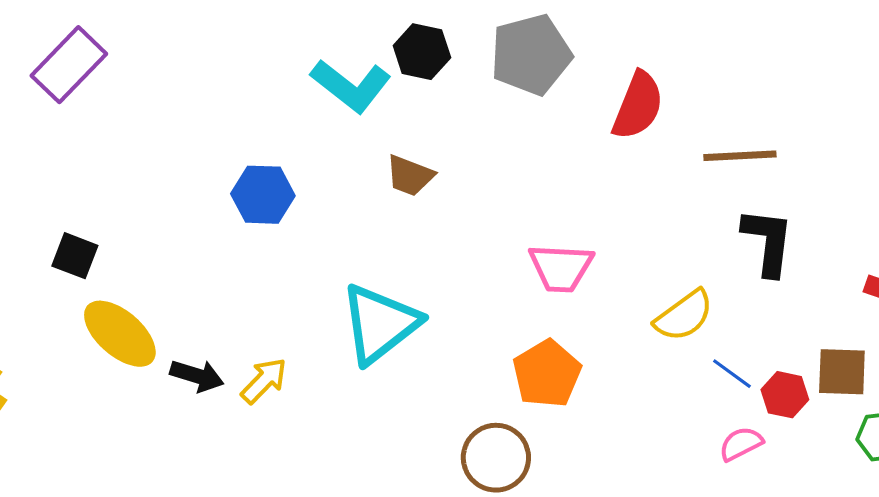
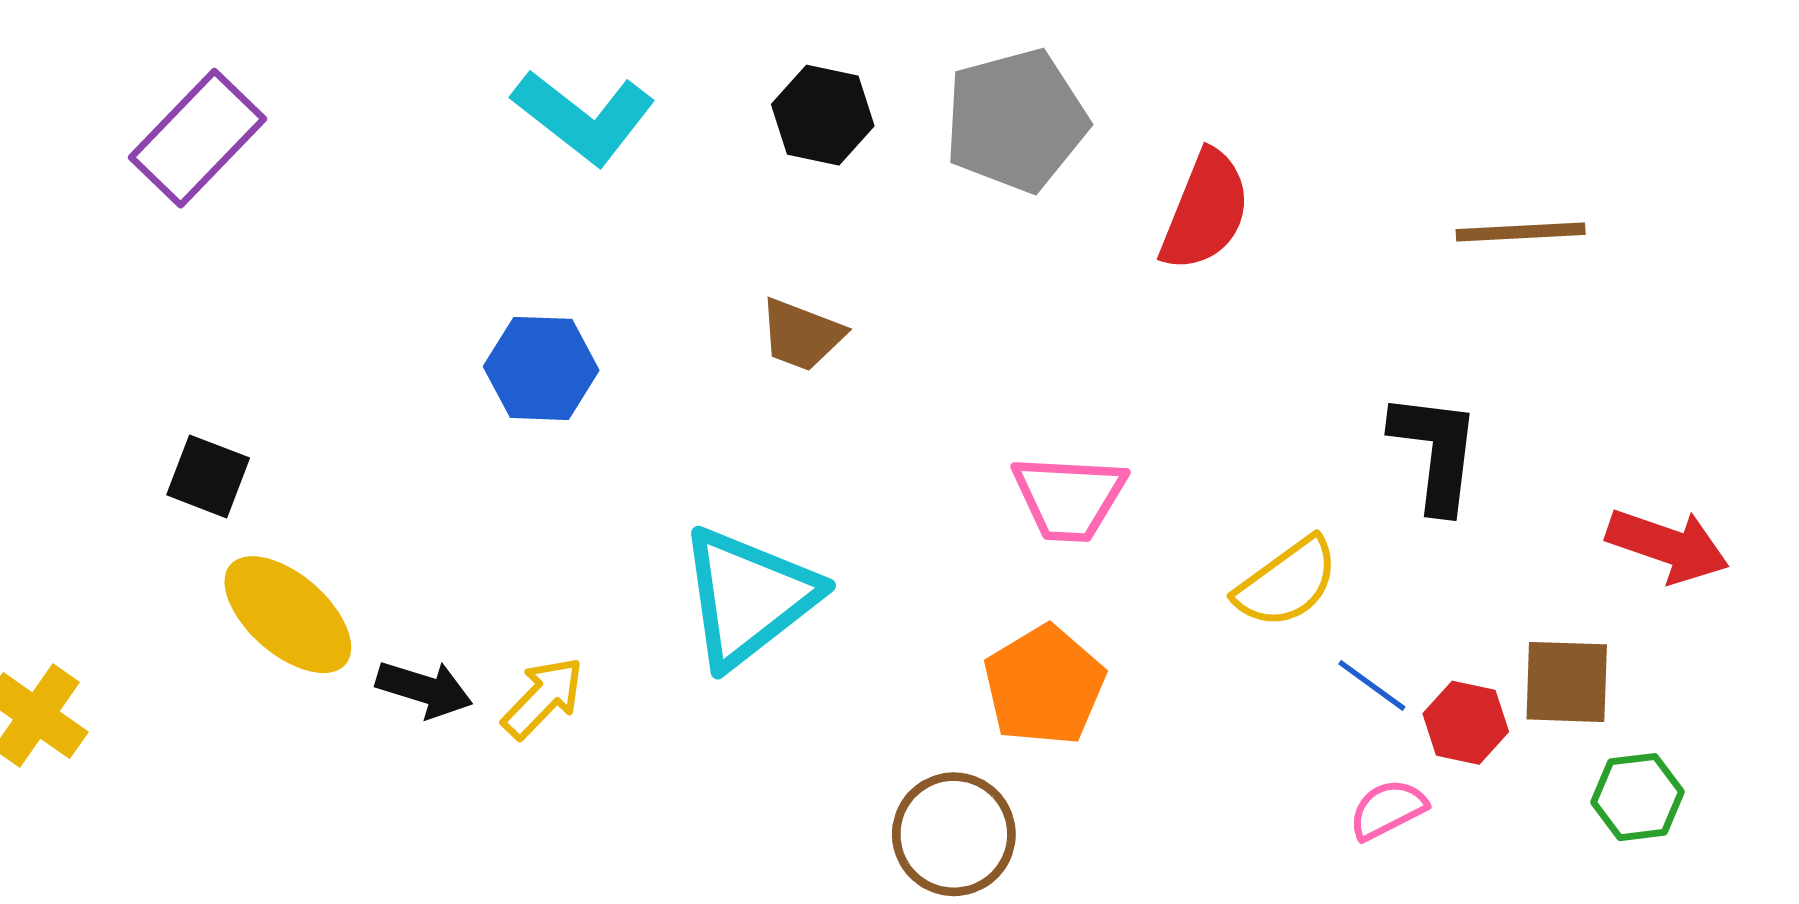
cyan L-shape: (351, 86) -> (584, 117), moved
brown line: (740, 156) -> (1521, 232), moved

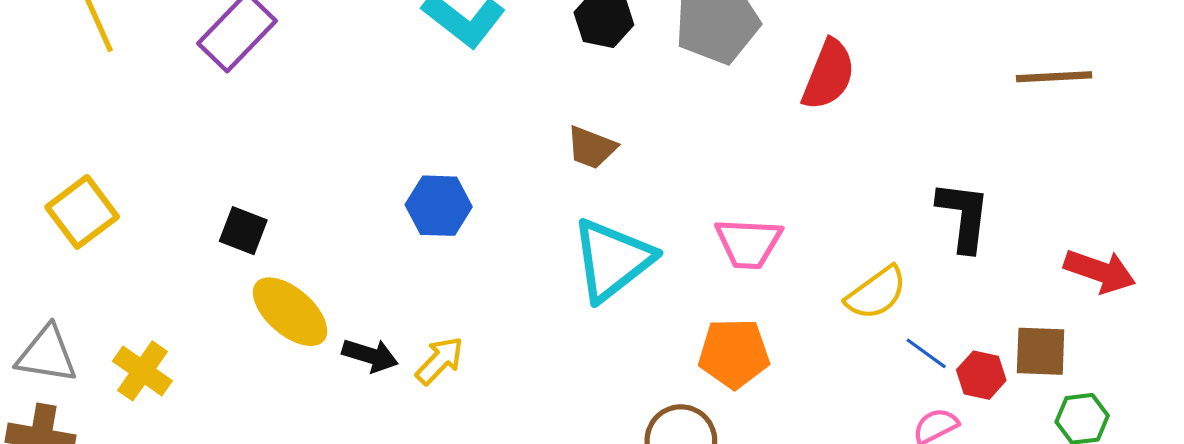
brown line: (1521, 232) -> (1054, 77), moved
blue hexagon: (541, 368) -> (439, 206), moved
cyan triangle: (748, 597) -> (612, 260), moved
orange pentagon: (1044, 685) -> (734, 353), turned 30

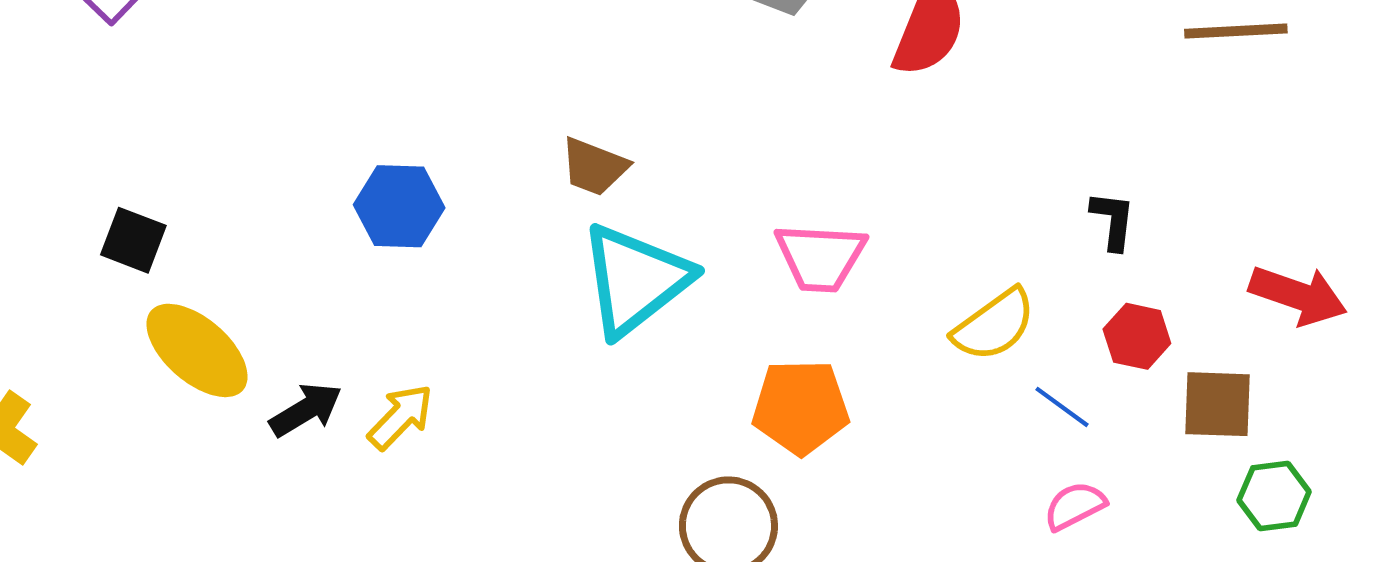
brown trapezoid: (591, 147) -> (594, 167), moved
black L-shape: (964, 216) -> (1113, 220), size x0.6
black arrow: (370, 355) -> (306, 410), turned -48
red hexagon: (981, 375) -> (1137, 336), moved

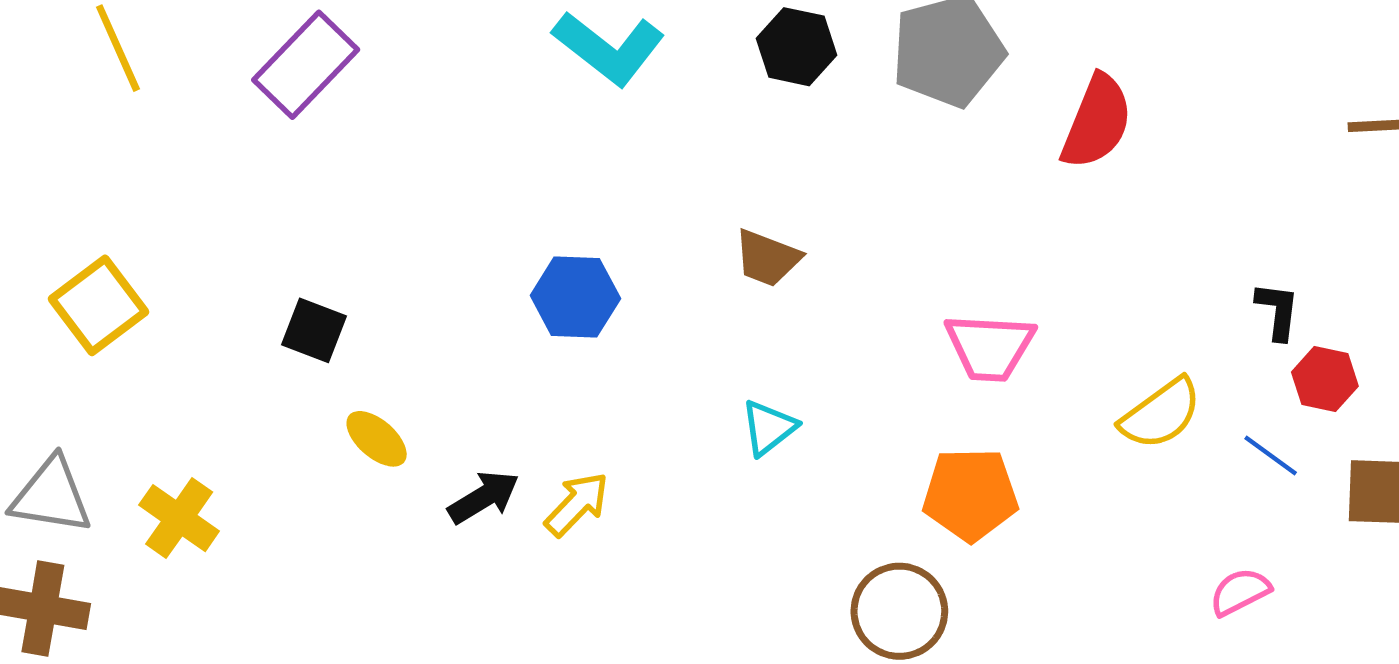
cyan triangle: (635, 280) -> (769, 428), moved, size x0.5
red hexagon: (1137, 336) -> (1325, 379), moved
yellow ellipse: (197, 350) -> (377, 439), size x0.6
blue line: (1062, 407) -> (1271, 456), moved

